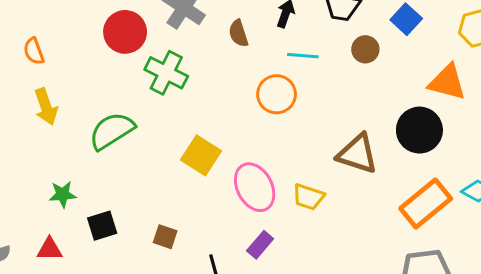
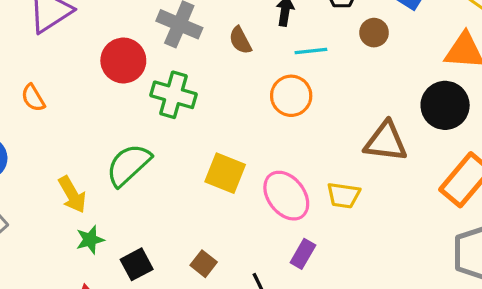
yellow arrow: (46, 107) -> (72, 195), moved
brown square: (165, 237) -> (204, 264), turned 30

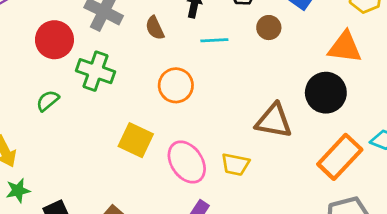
orange circle: (291, 96) -> (176, 85), moved
green semicircle: (128, 165) -> (48, 101), moved, size x0.6

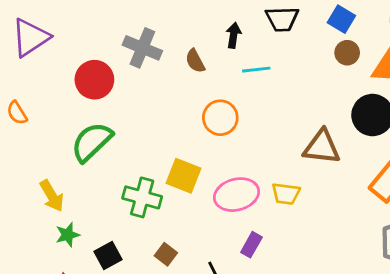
brown circle: (269, 28) -> (347, 53), moved
green cross: (96, 71) -> (142, 197), moved
green semicircle: (48, 101) -> (92, 142), size x1.8
pink ellipse: (187, 162) -> (236, 195), turned -66

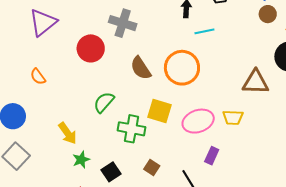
brown semicircle: (195, 61) -> (141, 68), moved, size x1.4
orange circle: (220, 118) -> (182, 68), size x1.4
green semicircle: (92, 142) -> (104, 102), moved, size x0.7

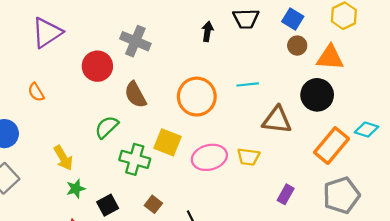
cyan line: (204, 31) -> (248, 84), moved
brown semicircle: (141, 68) -> (135, 95), moved
purple rectangle: (212, 156) -> (286, 194), moved

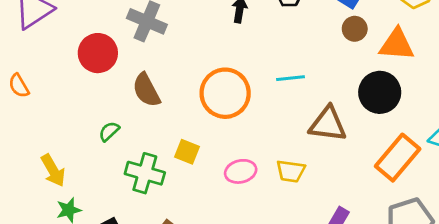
green semicircle: (107, 127) -> (109, 131), size x0.7
yellow square: (167, 142) -> (187, 152), size x0.7
pink ellipse: (209, 157) -> (241, 171), size x0.7

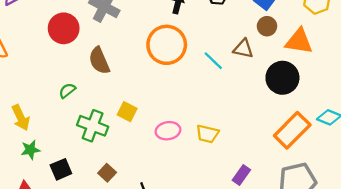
cyan line: (290, 78) -> (213, 61), turned 45
orange circle: (225, 93) -> (167, 45), moved
brown triangle: (328, 124) -> (243, 49), moved, size x0.7

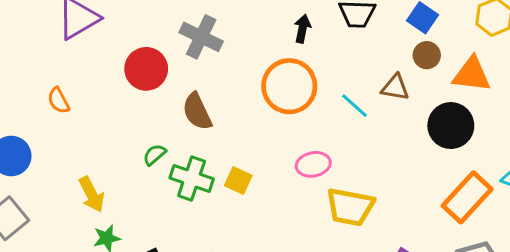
green cross: (93, 126) -> (192, 178), moved
pink ellipse: (168, 131) -> (313, 164), moved
yellow trapezoid: (207, 134) -> (350, 207), size x1.5

